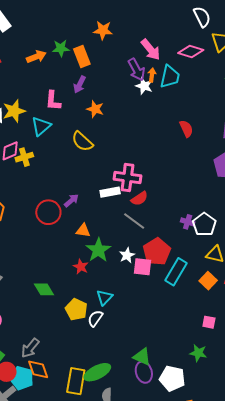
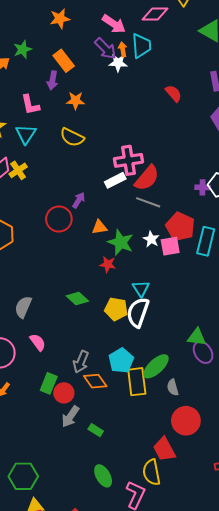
orange rectangle: (82, 56) -> (64, 61), moved
red semicircle: (139, 199) -> (147, 178), size x1.5
white semicircle: (95, 318) -> (138, 312), size x1.6
cyan pentagon: (22, 378) -> (121, 360), moved, turned -30

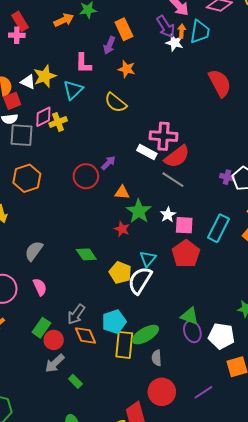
red semicircle: (174, 93) -> (220, 83), size x1.6
white rectangle: (115, 180) -> (147, 152), turned 42
red pentagon: (180, 227) -> (186, 254), moved

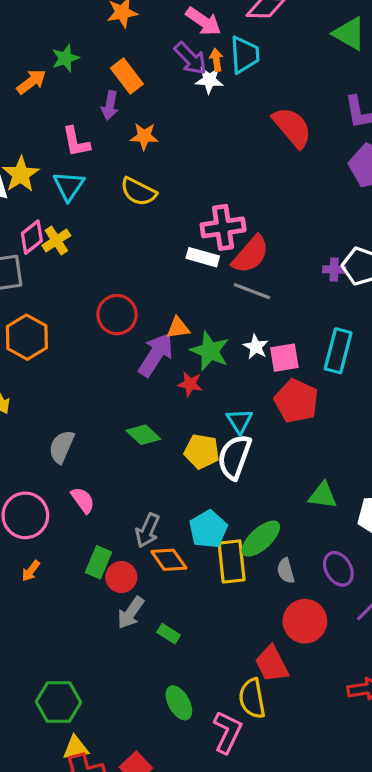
purple arrow: (108, 163) -> (156, 355), moved, size x1.8
purple ellipse: (192, 331) -> (338, 569), moved

